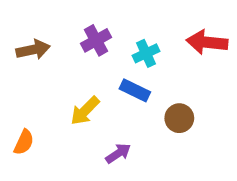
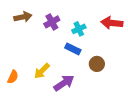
brown arrow: (33, 50) -> (23, 17), moved
yellow arrow: (85, 111) -> (42, 71), moved
purple arrow: (118, 153) -> (64, 83), size x1.5

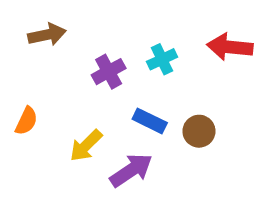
purple cross: (52, 22) -> (109, 72), moved
blue rectangle: (73, 49) -> (150, 121), moved
orange semicircle: (13, 77) -> (26, 121), moved

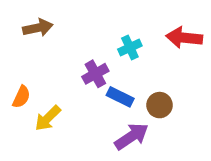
purple cross: (109, 72) -> (95, 74), moved
yellow arrow: (86, 146) -> (48, 118), moved
purple arrow: (131, 170) -> (132, 136), moved

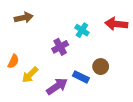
cyan cross: (130, 48) -> (82, 30), turned -32
blue rectangle: (120, 97) -> (81, 77), moved
purple arrow: (132, 136) -> (57, 86), moved

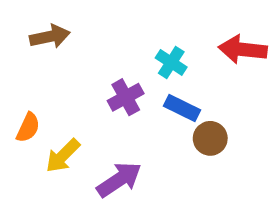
blue rectangle: (81, 77) -> (182, 108), moved

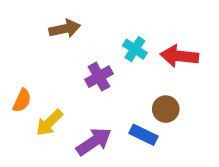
brown arrow: (50, 37) -> (65, 29), moved
red arrow: (243, 50) -> (179, 56), moved
blue rectangle: (182, 108) -> (143, 135), moved

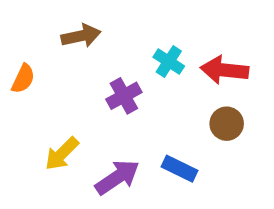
orange semicircle: (22, 101) -> (23, 79), moved
brown circle: (166, 109) -> (227, 124), moved

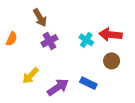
brown arrow: (81, 36) -> (40, 18), turned 72
cyan cross: (169, 62) -> (86, 40), moved
purple cross: (124, 96) -> (49, 41), moved

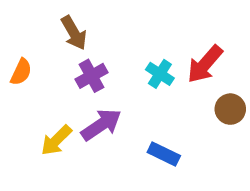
red arrow: (111, 35) -> (205, 64), turned -55
brown circle: (112, 61) -> (230, 109), moved
purple arrow: (58, 87) -> (101, 125), moved

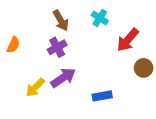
brown arrow: (74, 33) -> (61, 20), moved
cyan cross: (160, 74) -> (100, 18), moved
blue rectangle: (164, 154) -> (102, 96), turned -36

